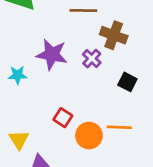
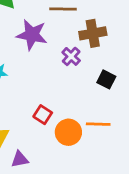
brown cross: (114, 35) -> (93, 33), turned -30
purple star: (52, 54) -> (32, 35), moved

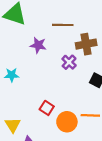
purple star: (32, 35) -> (38, 45), size x0.7

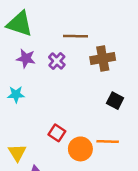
purple star: (38, 45) -> (26, 58), moved
purple cross: (69, 62) -> (57, 61), moved

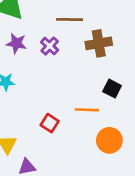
orange line: (108, 141) -> (87, 110), moved
orange circle: (80, 149) -> (109, 140), moved

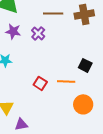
brown cross: (99, 43) -> (84, 14), moved
red square: (50, 123) -> (40, 83), moved

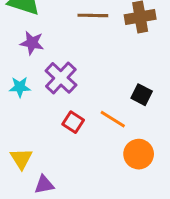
purple cross: (38, 33) -> (61, 78), moved, size x1.5
orange line: (66, 81) -> (113, 119), turned 30

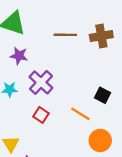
red square: (73, 122) -> (41, 115), moved

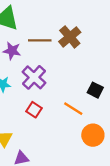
brown line: (65, 35) -> (40, 40), moved
brown cross: (101, 36) -> (70, 37), moved, turned -30

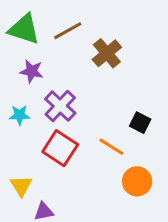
brown line: (40, 40) -> (68, 31), moved, turned -30
red square: (34, 110) -> (60, 148), size x1.6

